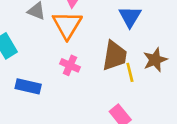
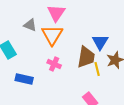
blue triangle: (130, 17) -> (100, 42), moved

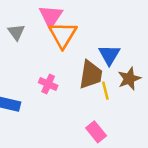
gray triangle: (30, 25) -> (16, 32), turned 32
orange triangle: (52, 35) -> (63, 35), moved

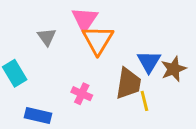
brown star: (129, 79) -> (174, 69), moved

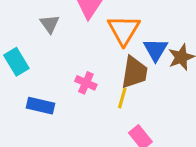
orange triangle: (98, 40) -> (124, 30), moved
yellow line: (144, 101) -> (122, 98), moved, turned 30

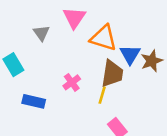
orange triangle: (124, 30) -> (103, 38), turned -44
pink cross: (86, 83) -> (72, 82), turned 30

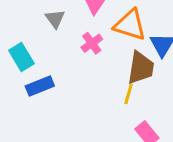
pink cross: (72, 82) -> (92, 43), moved
blue rectangle: (34, 101) -> (40, 86), moved, turned -35

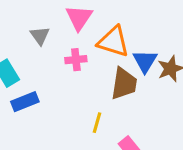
pink cross: (92, 43) -> (76, 60), turned 30
yellow line: (129, 94) -> (97, 123), moved

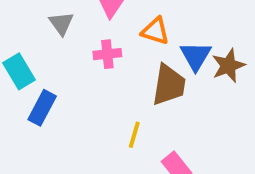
orange triangle: (113, 42) -> (155, 31), size x0.7
blue rectangle: (25, 102) -> (42, 108), turned -40

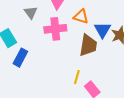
pink cross: (107, 54) -> (55, 29), size x1.5
yellow line: (134, 135) -> (77, 77), moved

